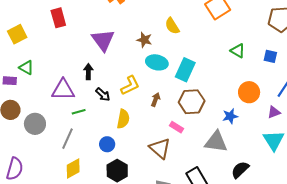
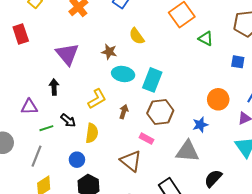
green triangle: (238, 51) -> (206, 38), moved
purple triangle: (63, 90) -> (29, 107), size x0.7
black arrow: (103, 94) -> (68, 120), moved

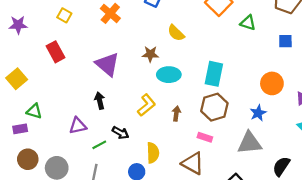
cyan rectangle: (152, 80) -> (214, 74), moved
yellow semicircle: (92, 133) -> (153, 153), moved

